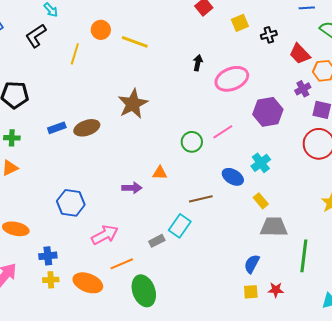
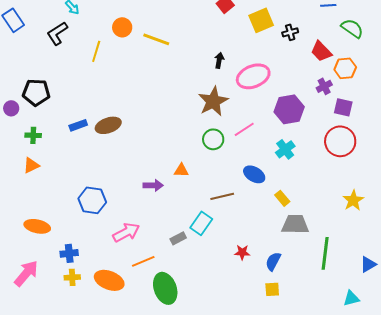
yellow square: (240, 23) -> (261, 20), size x1.4
brown star: (133, 104) -> (213, 101), moved
cyan cross: (261, 163) -> (285, 149), moved
red star: (276, 290) -> (242, 252), moved

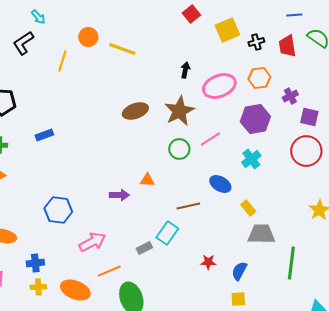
red trapezoid: (321, 51) -> (287, 46), moved, turned 35
orange hexagon: (345, 68) -> (259, 78), moved
brown ellipse: (108, 125) -> (135, 111), moved

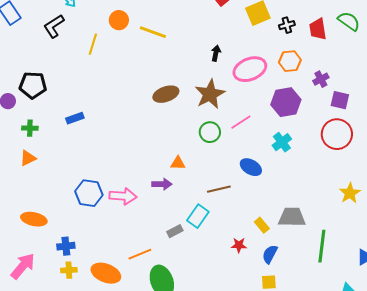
purple arrow: (119, 195) -> (162, 184), moved
yellow rectangle: (248, 208) -> (262, 225), moved
pink arrow: (92, 242) -> (123, 196), moved, turned 32

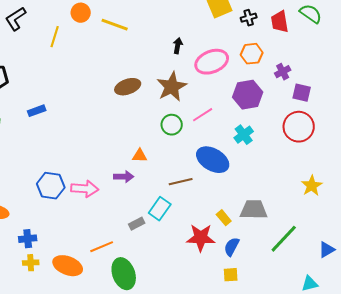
blue ellipse: (251, 167) -> (213, 160), size x1.5
red star: (239, 245) -> (201, 238), size x1.8
green line: (322, 246) -> (284, 239), turned 36

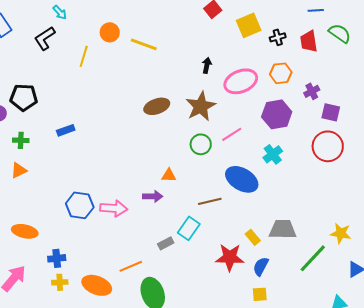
yellow star: (312, 186) -> (341, 233), moved, turned -30

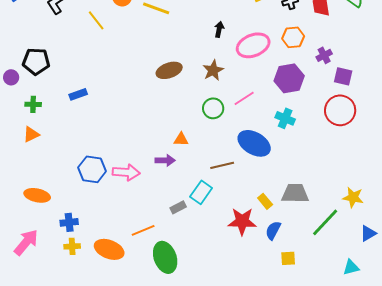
yellow line: (84, 56) -> (96, 20), turned -55
brown star: (201, 106) -> (213, 70), size x0.7
cyan cross: (273, 154) -> (285, 118), turned -30
yellow square: (260, 294) -> (288, 258), moved

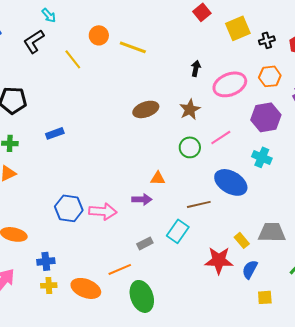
gray rectangle: (178, 207) -> (145, 243), moved

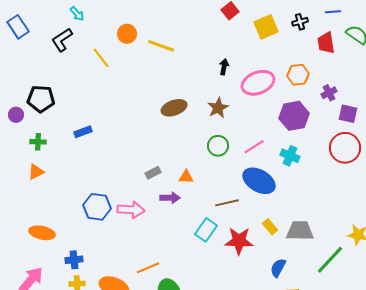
black cross: (267, 40) -> (300, 22), moved
pink line: (221, 137) -> (254, 147), moved
yellow rectangle: (242, 240) -> (270, 227), moved
gray rectangle: (145, 243) -> (153, 173), moved
red star: (219, 260) -> (239, 241), moved

